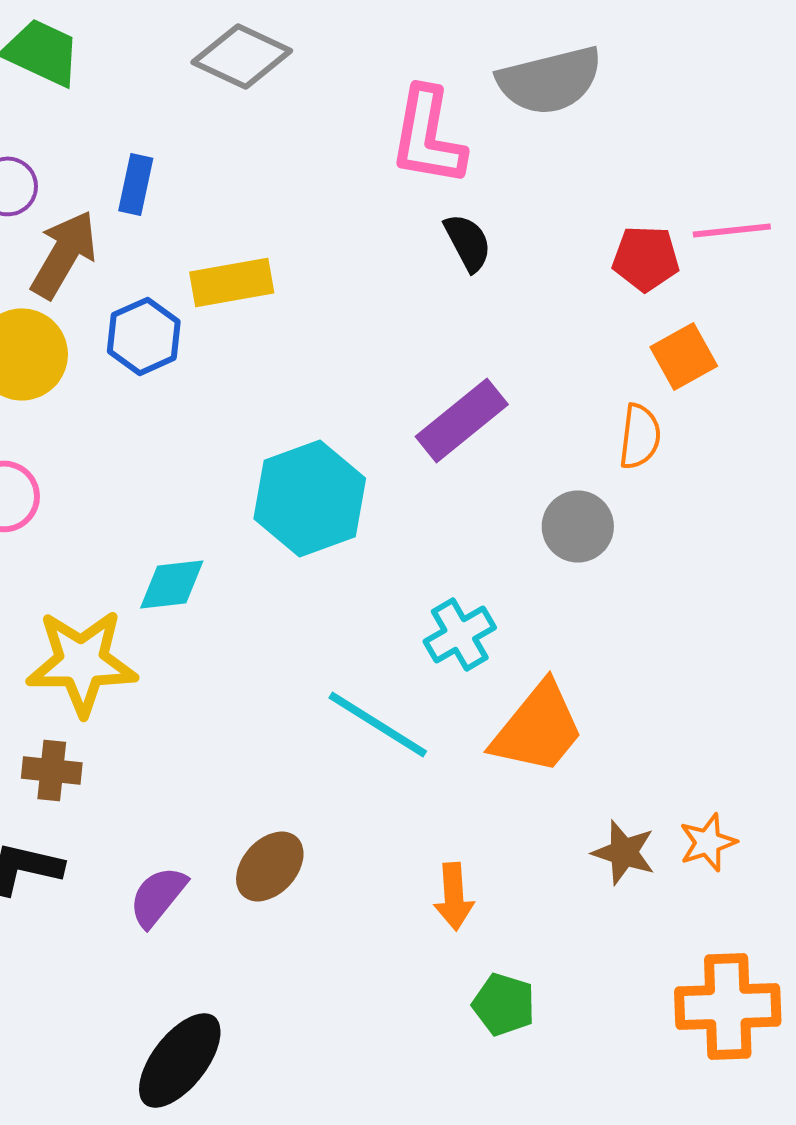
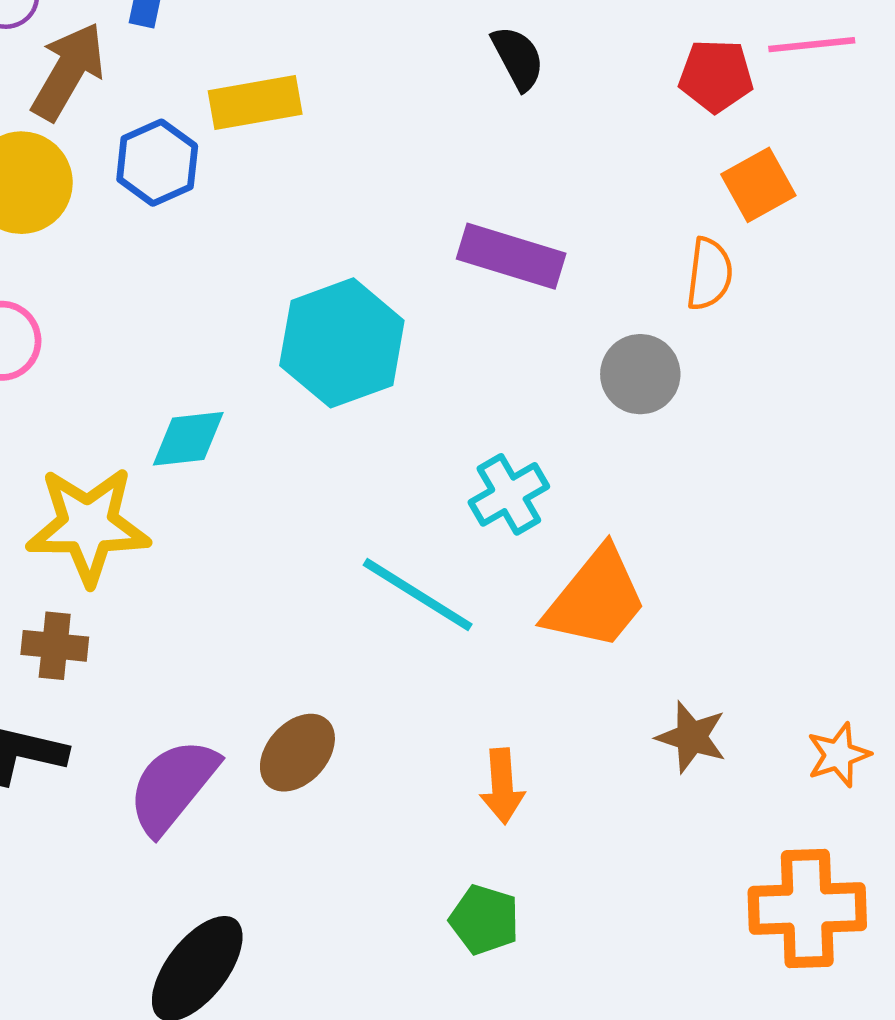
purple rectangle: (462, 420) -> (511, 256), turned 56
orange star: (708, 842) -> (838, 755), moved
purple semicircle: (158, 896) -> (173, 786), size x1.4
green pentagon: (504, 1004) -> (484, 920), moved

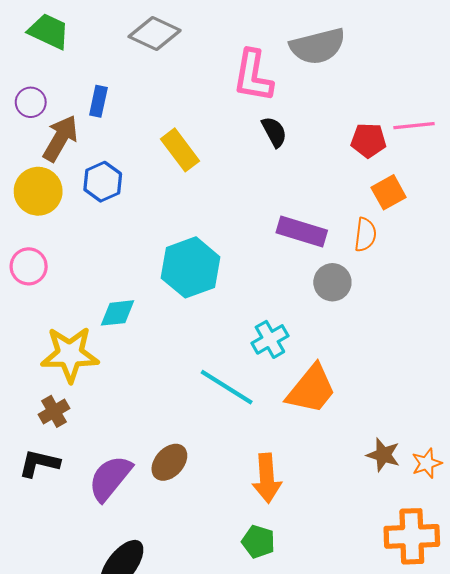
yellow rectangle: (255, 103) -> (180, 150), moved, turned 63
purple rectangle: (511, 256) -> (302, 231), moved
brown cross: (55, 646) -> (54, 411), turned -36
brown star: (692, 737) -> (383, 455), moved
orange arrow: (502, 786) -> (267, 478), size x1.4

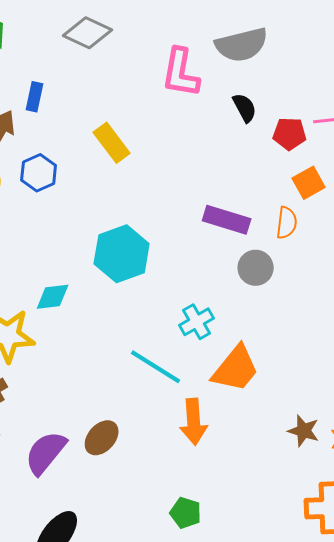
black semicircle: (274, 132) -> (245, 108), moved
orange arrow: (267, 478) -> (194, 422), moved

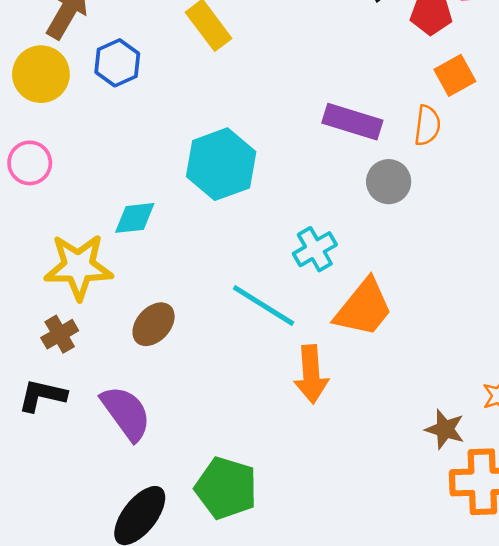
brown star: (304, 431) -> (445, 429), moved
brown ellipse: (102, 438) -> (154, 324), moved
purple semicircle: (46, 453) -> (126, 413), turned 105
green pentagon: (186, 513) -> (226, 488), moved, size x1.6

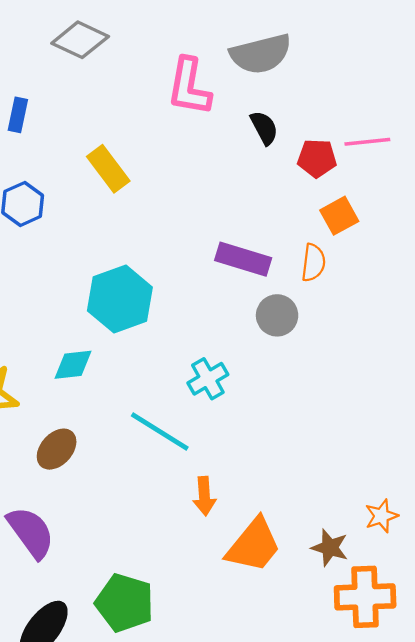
cyan diamond: (135, 218) -> (73, 365), moved
orange trapezoid: (364, 308) -> (254, 545), moved
orange arrow: (311, 374) -> (204, 496), size x0.7

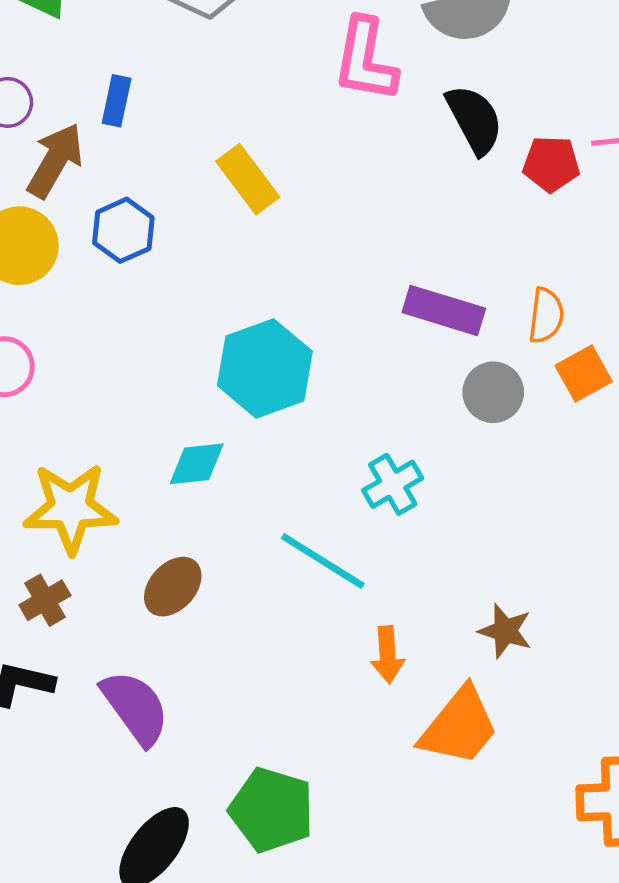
black semicircle: (264, 128) -> (475, 120), size x1.4
orange square: (339, 216) -> (584, 374), moved
brown star: (330, 548) -> (505, 631), moved

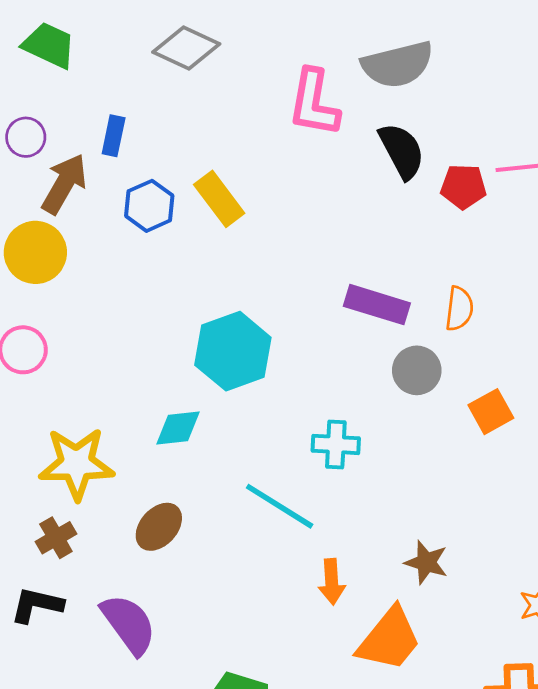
blue hexagon: (123, 230) -> (149, 206), moved
orange square: (584, 374) -> (491, 412), moved
cyan cross: (393, 484) -> (336, 444), turned 33

